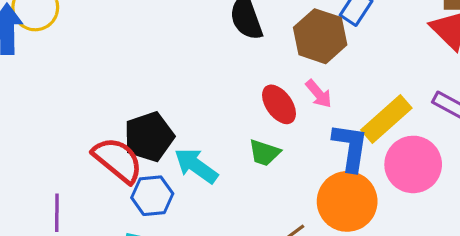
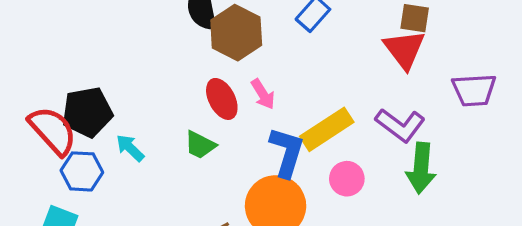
brown hexagon: (320, 36) -> (236, 33), moved
pink circle: (413, 164) -> (347, 179), size x0.6
cyan arrow: (196, 166) -> (130, 148), size x0.7

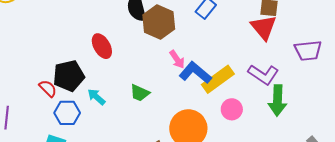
red ellipse: (222, 99) -> (102, 46), moved
red semicircle: (53, 131) -> (48, 88), size x0.6
blue L-shape: (287, 152) -> (195, 73), moved, turned -64

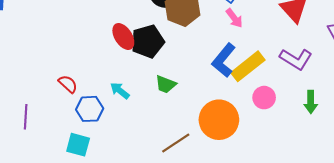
pink arrow: (177, 59) -> (234, 18), moved
blue L-shape: (195, 73) -> (224, 60), turned -88
black pentagon: (69, 76) -> (148, 41), moved
green arrow: (278, 100) -> (311, 102), moved, size x0.7

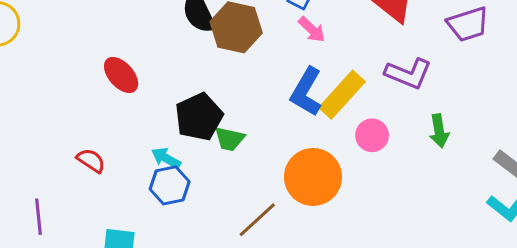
red ellipse: (123, 36) -> (121, 75), moved
black pentagon: (148, 41) -> (199, 117), moved
blue hexagon: (90, 109) -> (170, 185), moved

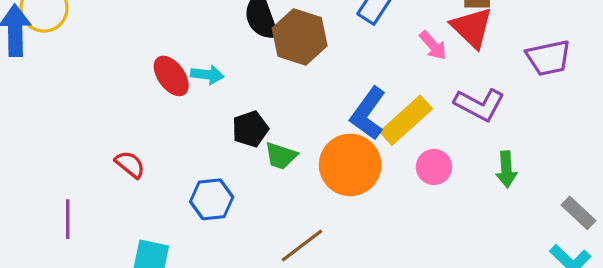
pink arrow: (312, 30) -> (433, 45), moved
black pentagon: (199, 117) -> (250, 129), size x0.7
cyan arrow: (166, 158) -> (207, 75), moved, turned 152
orange circle: (313, 177) -> (350, 165), moved

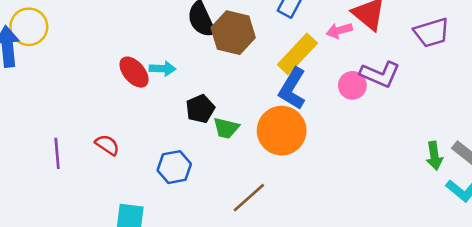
pink arrow: (433, 45) -> (339, 30), turned 120
yellow rectangle: (406, 120) -> (297, 54), moved
pink circle: (434, 167) -> (352, 85), moved
green arrow: (506, 169) -> (434, 156), moved
purple line: (68, 219) -> (57, 153), moved

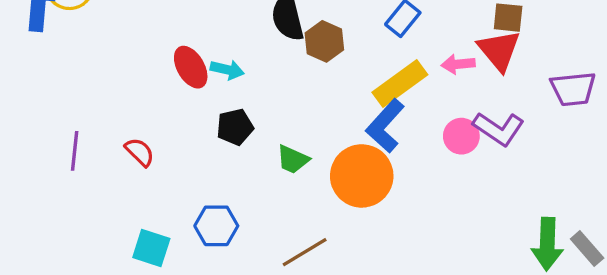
brown hexagon: (233, 33) -> (324, 41), size x0.7
black pentagon: (200, 109) -> (235, 127), moved
green arrow: (434, 156) -> (547, 244), size x1.4
blue hexagon: (174, 167) -> (216, 226), moved

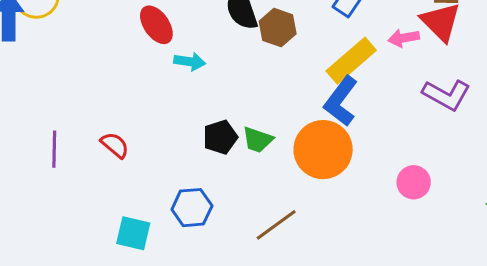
red ellipse: (191, 67) -> (156, 25), moved
black pentagon: (235, 127) -> (220, 137), moved
pink circle: (461, 136) -> (414, 182), moved

